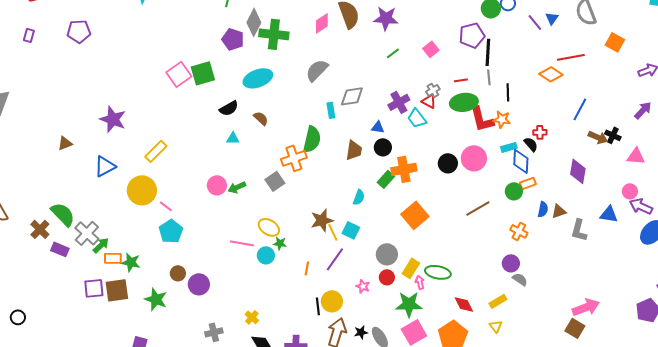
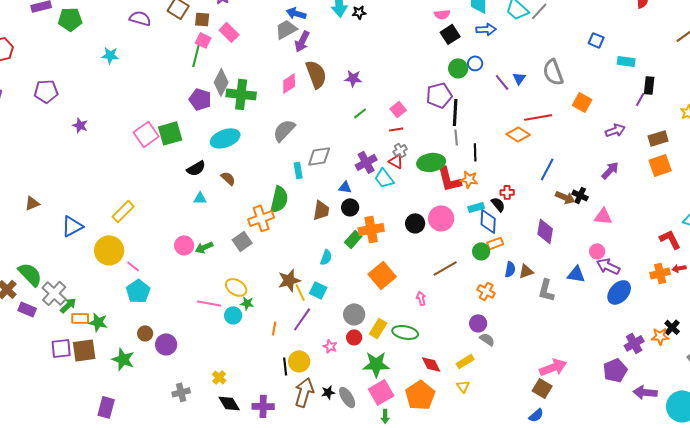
purple star: (386, 18) -> (353, 78), size x0.7
red line: (461, 80) -> (396, 129), moved
purple star: (113, 119) -> (80, 125), moved, size x0.6
pink arrow: (420, 282) -> (421, 298), moved

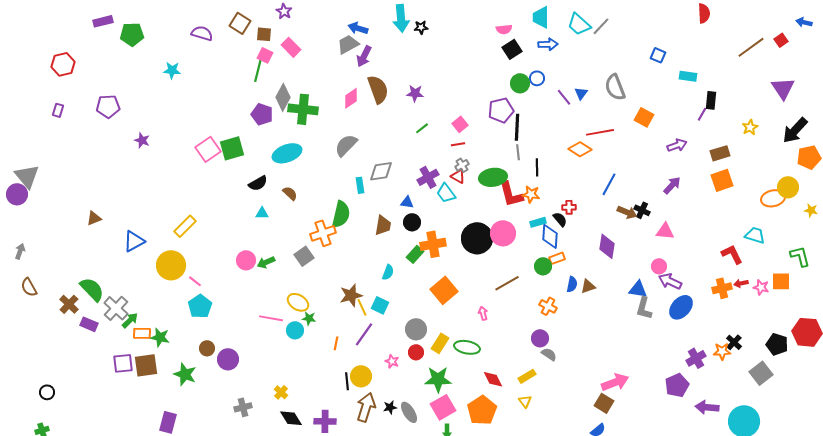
black circle: (415, 223) -> (477, 238), size x1.6
gray L-shape: (546, 290) -> (644, 308), moved

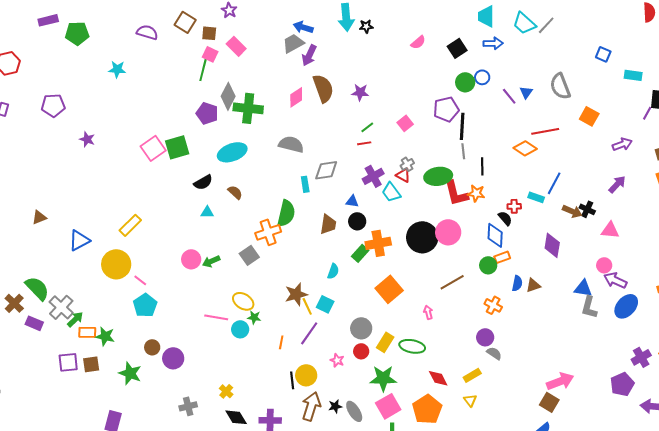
pink semicircle: (504, 29) -> (418, 42), moved, turned -35
red line: (458, 144) -> (364, 143), moved
gray semicircle: (346, 145) -> (291, 144), turned 60
cyan rectangle: (538, 222) -> (536, 197), moved, turned 35
brown square: (146, 365) -> (91, 364), size x0.7

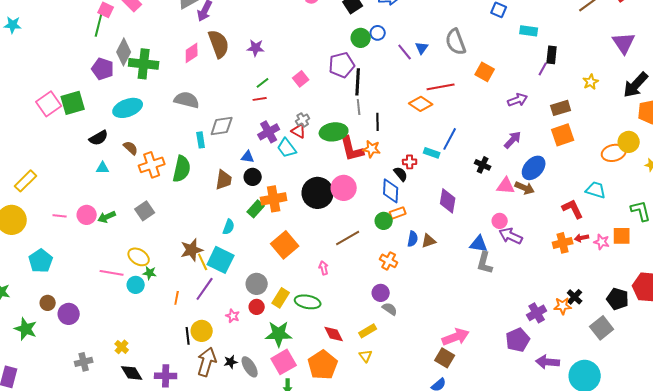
brown arrow: (572, 211) -> (525, 188), moved
orange cross: (268, 232) -> (152, 165), moved
pink line: (140, 280) -> (60, 216), moved, turned -32
cyan square: (325, 304) -> (221, 260), size x1.5
blue ellipse: (626, 306) -> (534, 168), moved

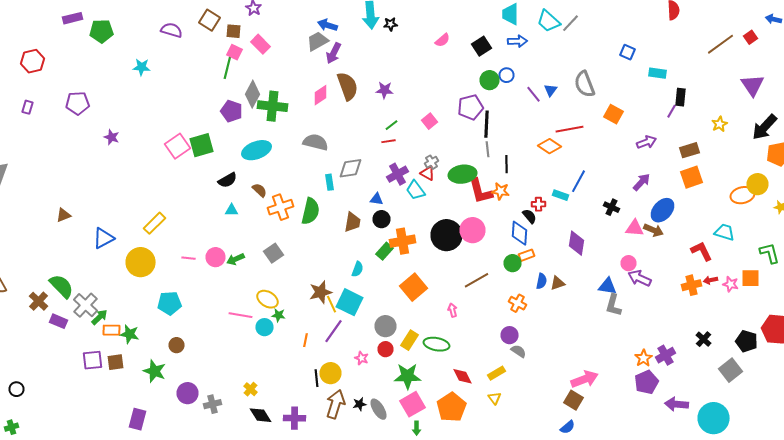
cyan pentagon: (41, 261) -> (170, 303), turned 30
orange star: (563, 306) -> (644, 358), moved, turned -30
purple circle: (69, 314) -> (188, 393), moved

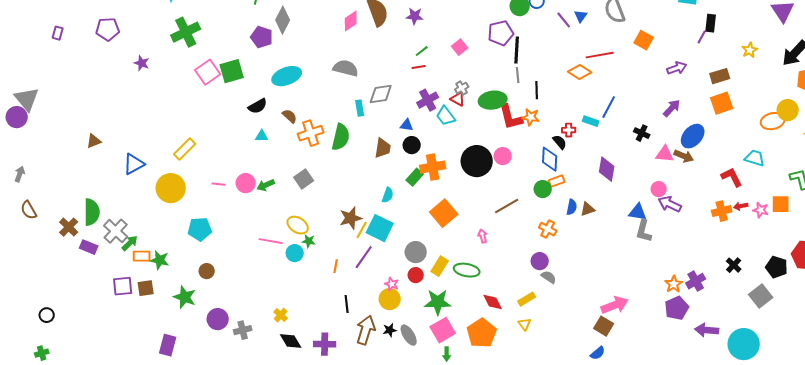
green cross: (272, 106) -> (186, 32), moved, turned -32
pink circle: (472, 230) -> (503, 156), size x0.7
green semicircle: (62, 286) -> (92, 212), turned 44
yellow line: (332, 304) -> (362, 230), turned 54
yellow circle: (330, 373) -> (390, 299), moved

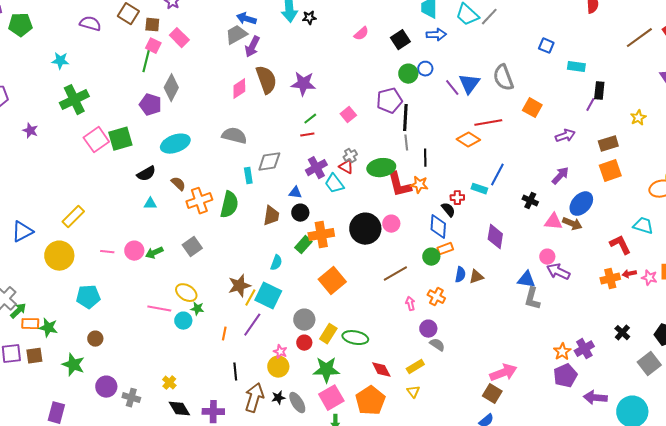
purple star: (415, 16) -> (303, 84), size x1.4
blue triangle: (581, 16) -> (469, 84), size x1.6
pink arrow: (483, 236) -> (410, 304), moved
gray cross: (243, 330) -> (131, 398), turned 30

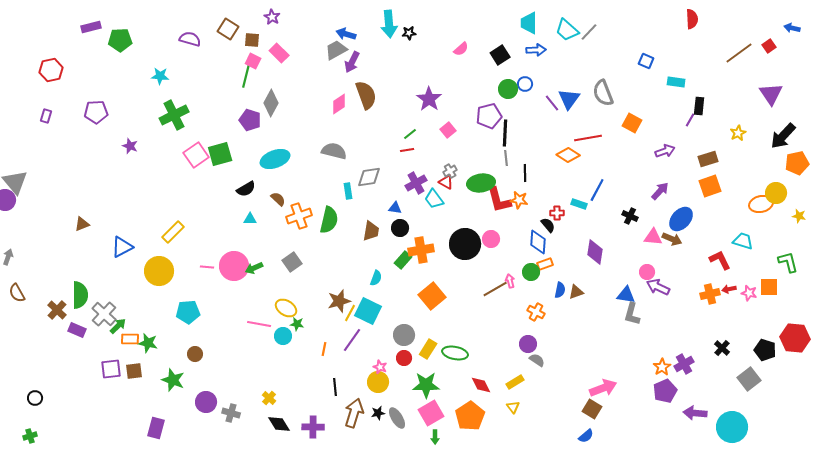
purple star: (303, 84) -> (429, 99), moved, turned 30
pink circle: (134, 251) -> (234, 266), size x1.5
pink arrow: (410, 304) -> (510, 281), moved

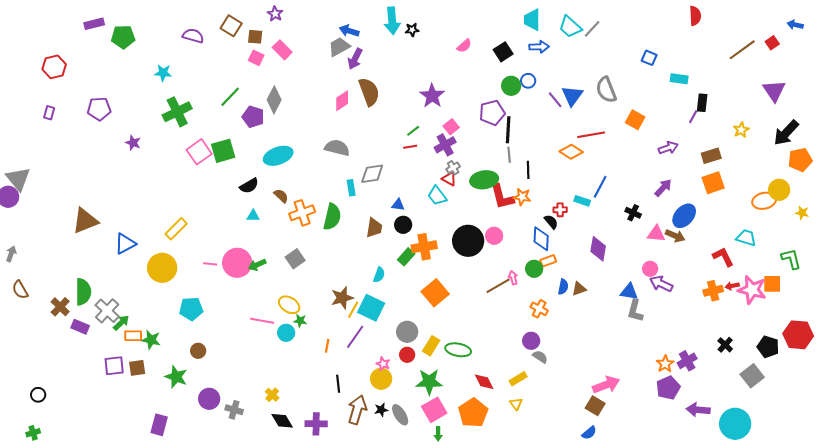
green line: (246, 76) -> (230, 97), moved, turned 30
purple cross: (416, 183) -> (445, 145), moved
brown triangle: (82, 224) -> (85, 221), size x1.8
pink star: (749, 293) -> (752, 290), size x1.8

